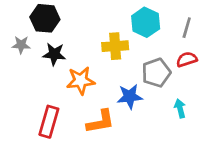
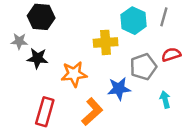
gray line: (187, 28) -> (164, 17), moved
black star: (54, 54) -> (37, 58), moved
orange L-shape: (101, 122) -> (92, 112), turned -32

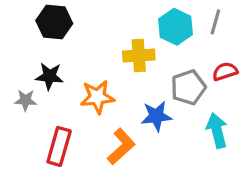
gray star: (19, 41) -> (26, 100), moved
cyan arrow: (165, 100) -> (217, 130), size x1.5

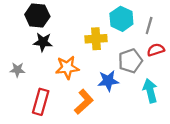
gray line: (215, 22) -> (149, 25), moved
black star: (49, 76) -> (43, 42), moved

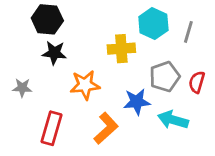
red semicircle: (156, 50) -> (197, 82), moved, turned -56
cyan arrow: (150, 91) -> (173, 120), moved, turned -60

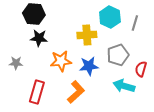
red semicircle: (197, 82) -> (141, 69), moved
blue star: (137, 102) -> (89, 66), moved

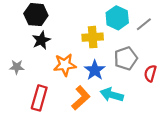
gray line: (135, 23) -> (144, 24), turned 35
black star: (39, 38) -> (41, 40), turned -30
blue star: (89, 66) -> (95, 70), turned -30
cyan arrow: (124, 86) -> (112, 95), moved

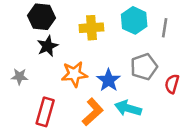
gray line: (144, 24) -> (165, 28), turned -42
yellow cross: (93, 37) -> (91, 28), moved

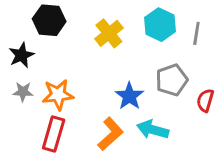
yellow cross: (91, 28) -> (109, 33), turned -35
black star: (48, 46) -> (21, 55), moved
orange star: (74, 74) -> (58, 95), moved

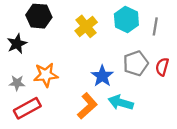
gray star: (23, 92) -> (17, 83), moved
red semicircle: (205, 100) -> (162, 67), moved
red rectangle: (54, 134) -> (27, 108), moved, turned 45

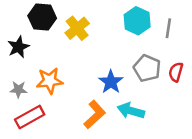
yellow cross: (86, 26) -> (77, 28), moved
gray pentagon: (136, 63) -> (147, 68), turned -30

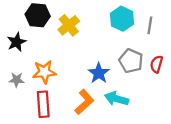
red rectangle: (30, 117) -> (43, 104), moved, turned -65

